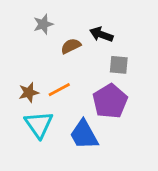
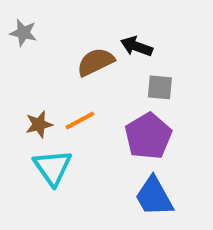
gray star: (43, 24) -> (23, 33), moved, turned 30
brown semicircle: (71, 46) -> (96, 62), size x1.4
blue trapezoid: (84, 135) -> (154, 197), moved

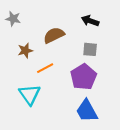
black arrow: (137, 46) -> (90, 21), moved
brown star: (39, 124) -> (25, 51), moved

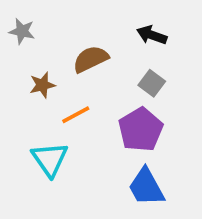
gray square: (90, 49) -> (152, 83), turned 32

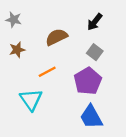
black arrow: (152, 35) -> (95, 22), turned -72
brown star: (42, 85) -> (17, 50), moved

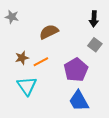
black arrow: (95, 22) -> (94, 19), moved, turned -35
brown star: (17, 50) -> (22, 58), moved
gray square: (95, 52) -> (95, 45), moved

